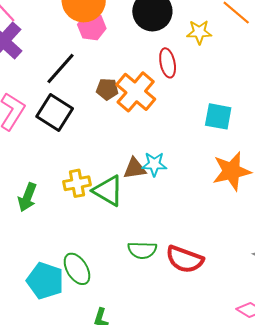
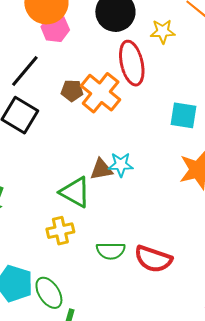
red ellipse: (168, 63) -> (132, 63), size x1.5
yellow cross: (77, 183) -> (60, 231), moved
green ellipse: (77, 269) -> (49, 293), moved

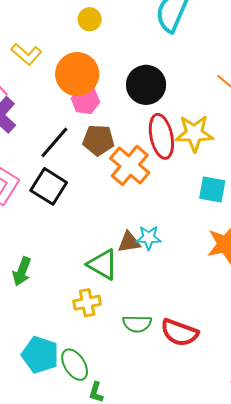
yellow star: (163, 31) -> (194, 133), moved, size x1.5
brown pentagon: (72, 91) -> (98, 140), moved, size x1.4

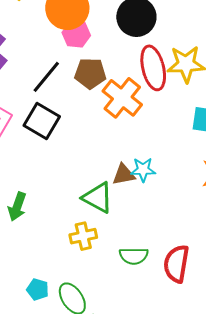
red semicircle: (179, 333) -> (176, 264), turned 81
cyan pentagon: (40, 355) -> (38, 289), size x0.6

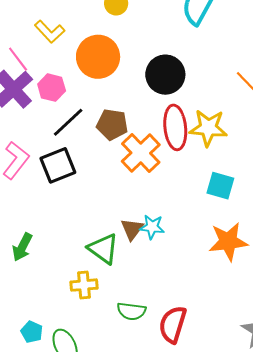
pink hexagon: (76, 34) -> (52, 88), moved
black square: (42, 121) -> (58, 165), turned 30
brown triangle: (124, 175) -> (132, 229), turned -50

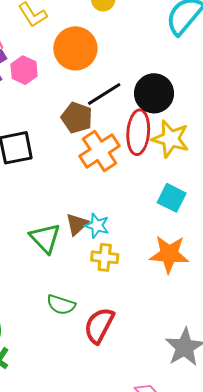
black circle: (165, 75) -> (154, 93), moved
black line: (68, 122) -> (104, 94), moved
yellow cross: (84, 285) -> (105, 257), moved

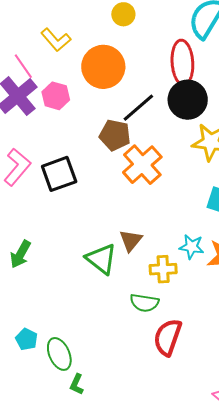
red ellipse: (138, 132) -> (182, 63), moved
cyan star: (97, 226) -> (192, 247), moved
green semicircle: (61, 305) -> (144, 303), moved

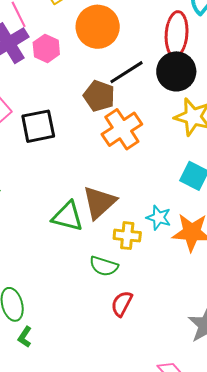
brown triangle: (131, 240) -> (99, 202), size x1.5
green triangle: (101, 259) -> (68, 216), turned -32
red semicircle: (168, 337) -> (122, 304), size x0.7

